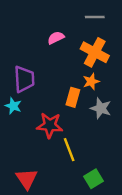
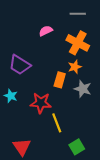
purple trapezoid: (24, 79) -> (20, 65), turned 125
cyan star: (13, 106) -> (11, 96), moved

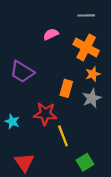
orange star: (75, 67) -> (93, 74), moved
gray star: (83, 89) -> (92, 98), turned 30
cyan star: (11, 96) -> (12, 121), moved

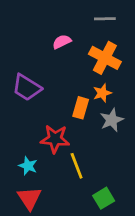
orange star: (93, 74) -> (102, 93), moved
cyan star: (12, 121) -> (28, 166), moved

